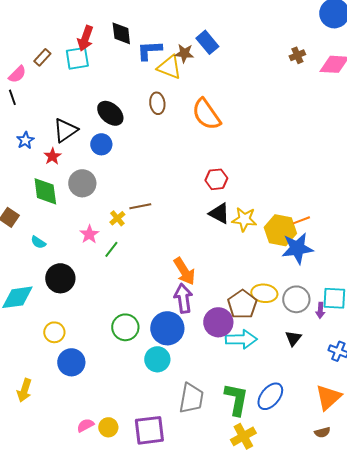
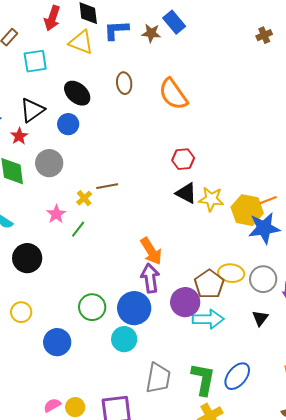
cyan square: (77, 58) -> (35, 61), moved
yellow triangle: (169, 67) -> (81, 42), moved
blue circle: (71, 362) -> (57, 342), moved

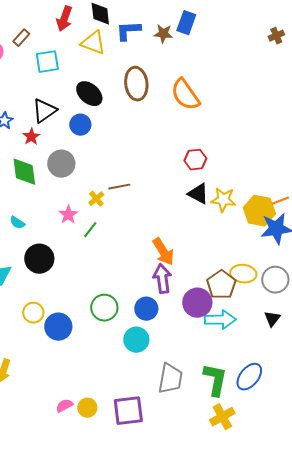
blue rectangle: (174, 22) -> (186, 23), turned 60
brown ellipse: (124, 83) -> (136, 84), size x1.5
blue circle: (134, 308) -> (146, 309), size x0.7
blue circle: (57, 342) -> (58, 327), moved

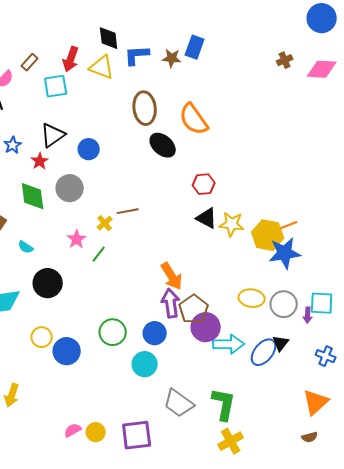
red arrow: (64, 19) -> (71, 59), moved
black ellipse: (89, 94) -> (163, 145), moved
brown pentagon: (221, 285) -> (194, 309), moved
blue ellipse: (249, 377) -> (264, 352), moved
gray trapezoid: (170, 379) -> (179, 403), turned 116

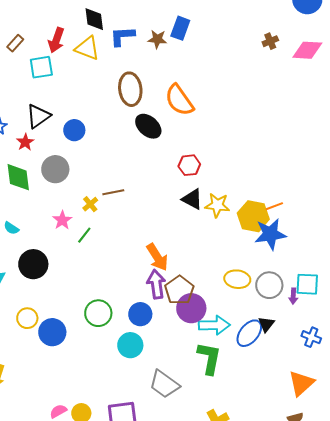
green L-shape: (224, 404) -> (209, 358), moved

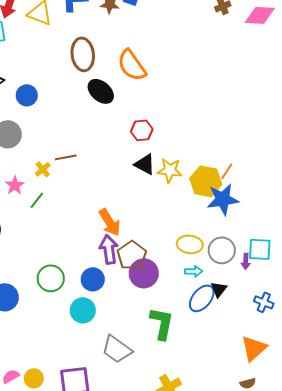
orange line: (274, 206) -> (227, 171), turned -36
cyan arrow: (214, 325) -> (194, 271), moved, size x0.6

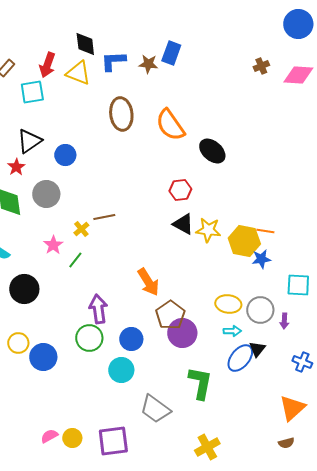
black ellipse: (101, 91) -> (212, 151), moved
orange line: (227, 171) -> (265, 231), turned 66
blue star: (223, 199) -> (261, 259), size x0.6
purple arrow: (109, 249) -> (98, 309), moved
cyan square: (260, 249) -> (298, 285), moved

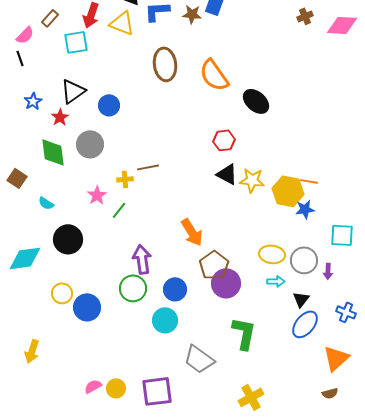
yellow cross: (81, 229) -> (125, 179), turned 35
blue ellipse: (240, 358) -> (305, 324), moved

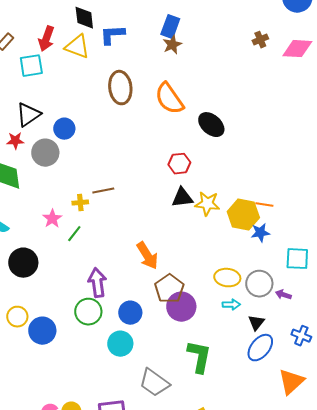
brown star: (192, 14) -> (172, 45), moved, turned -30
red star: (60, 117) -> (15, 141), turned 30
gray circle: (90, 144) -> (45, 153), moved
black triangle: (227, 174) -> (182, 198), turned -35
purple arrow: (328, 271) -> (283, 295), turned 105

